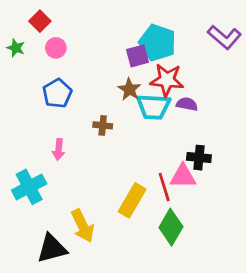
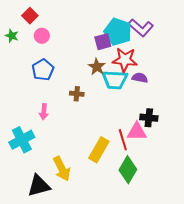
purple L-shape: (224, 37) -> (141, 28), moved

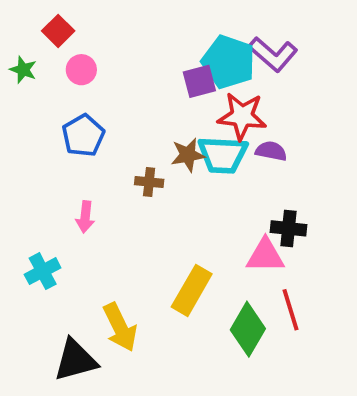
brown star: (97, 67) -> (188, 155), moved, turned 30
cyan cross: (22, 140) -> (43, 271), size x0.7
red line: (123, 140) -> (290, 310), moved

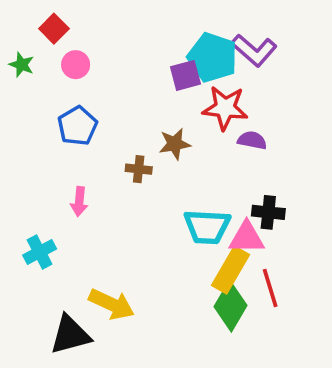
cyan trapezoid: (223, 155) -> (207, 227), moved
yellow rectangle: (192, 290) -> (231, 270), moved
yellow arrow: (120, 327) -> (112, 304), turned -39

